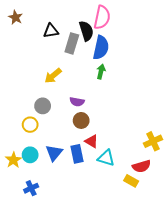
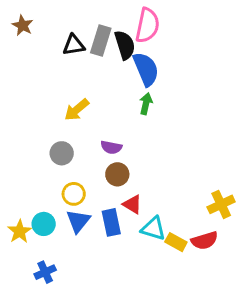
gray rectangle: (72, 43) -> (101, 40), moved
blue semicircle: (101, 48) -> (146, 69), turned -35
yellow circle: (30, 125) -> (74, 194), moved
yellow rectangle: (131, 181) -> (176, 242), moved

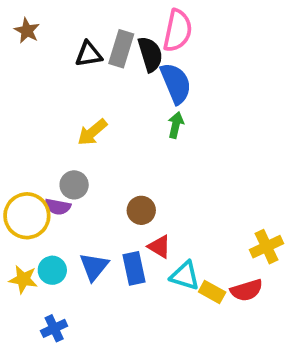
purple semicircle: (111, 147) -> (58, 207), moved
yellow circle: (74, 194) -> (27, 216), moved, size x1.6
yellow star: (20, 231) -> (23, 279), turned -30

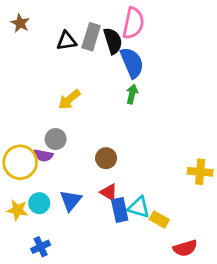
red triangle: (159, 247) -> (109, 192), moved
yellow cross: (267, 247) -> (200, 172), moved, turned 30
blue rectangle: (134, 268) -> (120, 210), moved
red semicircle: (247, 290) -> (185, 248), moved

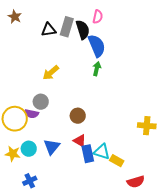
pink semicircle: (133, 23) -> (98, 17), size x0.6

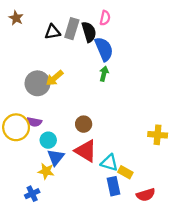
gray circle: (41, 102) -> (37, 83), moved, size x1.5
red triangle: (80, 141) -> (86, 151), size x1.6
cyan circle: (29, 149) -> (48, 140), moved
yellow star: (13, 154) -> (46, 171), moved
blue rectangle: (88, 154) -> (114, 186), moved

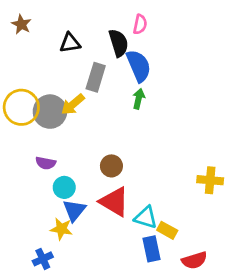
gray rectangle: (72, 29) -> (96, 77), moved
yellow circle: (16, 127) -> (21, 107), moved

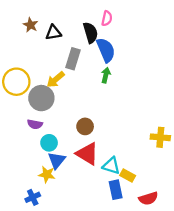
brown star: (21, 24) -> (30, 25), moved
gray circle: (50, 112) -> (41, 98), moved

